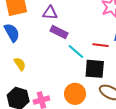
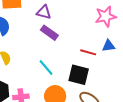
cyan line: (76, 52) -> (46, 68), moved

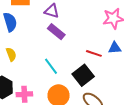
black square: (79, 75) -> (83, 75), turned 35

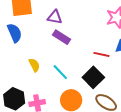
yellow semicircle: (11, 54) -> (34, 65), moved

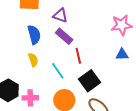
blue semicircle: (15, 33) -> (34, 35), moved
red line: (101, 54) -> (78, 56), moved, turned 56

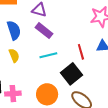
red line: (78, 56) -> (81, 52), moved
cyan line: (58, 71) -> (48, 55), moved, turned -66

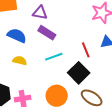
blue semicircle: (14, 30) -> (17, 36), turned -42
yellow semicircle: (14, 55) -> (20, 61), turned -48

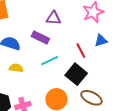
purple triangle: (40, 13) -> (54, 18), moved

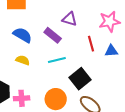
red line: (81, 51) -> (91, 44), moved

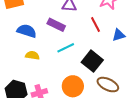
blue triangle: (111, 51) -> (119, 35), moved

